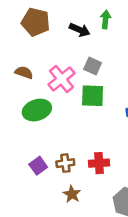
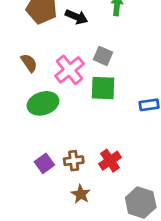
black arrow: (80, 30) -> (76, 17), moved
brown semicircle: (24, 72) -> (29, 63), turned 36
red cross: (99, 163) -> (110, 161), turned -30

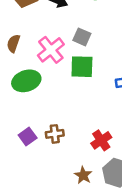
brown semicircle: (29, 63) -> (13, 43), turned -126
red cross: (110, 161) -> (101, 140), moved
brown star: (81, 194) -> (83, 175), moved

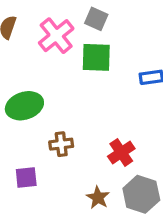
green ellipse: (26, 81) -> (24, 106), moved
purple square: (28, 136) -> (26, 178), moved, turned 30

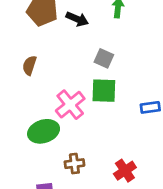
pink cross: (56, 36) -> (70, 105), moved

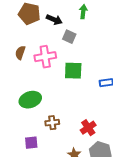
gray square: (104, 58) -> (69, 37), moved
pink cross: (70, 105) -> (45, 57), moved, turned 30

